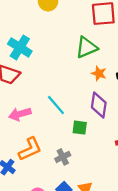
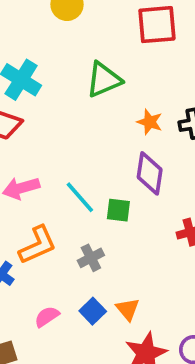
green triangle: (86, 47) -> (104, 80), moved
cyan line: (56, 105) -> (80, 197), moved

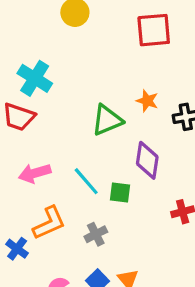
green triangle: (104, 80) -> (107, 120), moved
orange star: (150, 122) -> (147, 101), moved

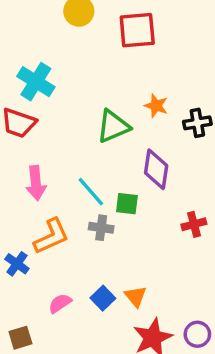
red square: (154, 30) -> (137, 30), moved
pink arrow: (35, 173) -> (36, 183), turned -80
gray cross: (96, 234) -> (101, 228), moved, turned 35

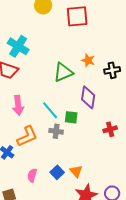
pink semicircle: (60, 303) -> (32, 175), turned -40

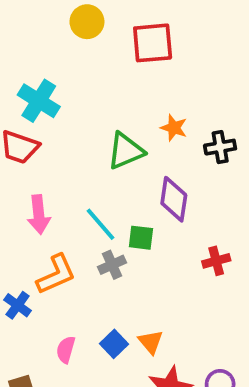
gray cross: (56, 131) -> (112, 265), turned -32

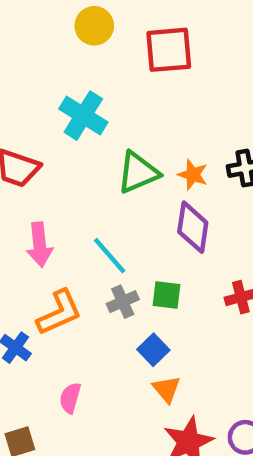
cyan cross: (39, 101) -> (83, 116), moved
orange star: (174, 128) -> (193, 175), moved
green square: (141, 238) -> (167, 295), moved
blue square: (114, 344) -> (153, 350), moved

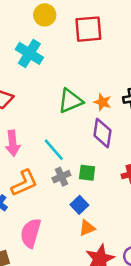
cyan cross: (83, 116) -> (29, 53), moved
orange triangle: (167, 389) -> (87, 228), turned 48
pink semicircle: (70, 398) -> (31, 233), size x1.6

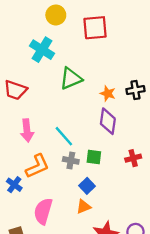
green triangle: (70, 101) -> (71, 78), moved
gray cross: (61, 177) -> (71, 160), turned 35
orange triangle: (87, 228) -> (84, 207), moved

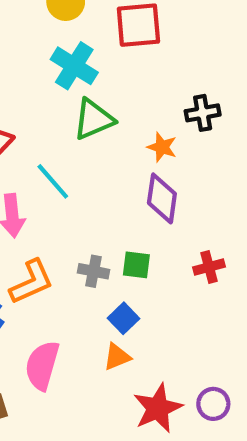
cyan cross: (42, 50) -> (74, 66), moved
black cross: (135, 90) -> (203, 113), moved
cyan line: (64, 136) -> (53, 181), moved

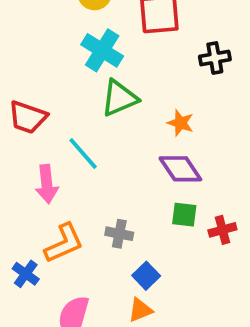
black cross: (203, 113) -> (215, 58), moved
purple diamond: (162, 198) -> (180, 169), turned -42
green square: (136, 265) -> (184, 215), moved

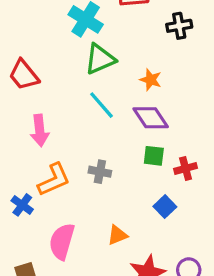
red trapezoid: (28, 117) -> (24, 75), turned 32
cyan line: (83, 153) -> (101, 105), moved
blue square: (146, 276) -> (165, 207), moved

